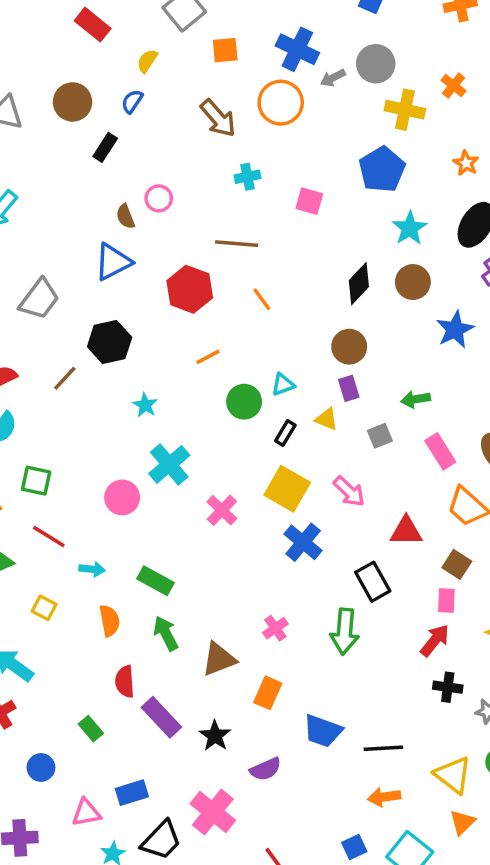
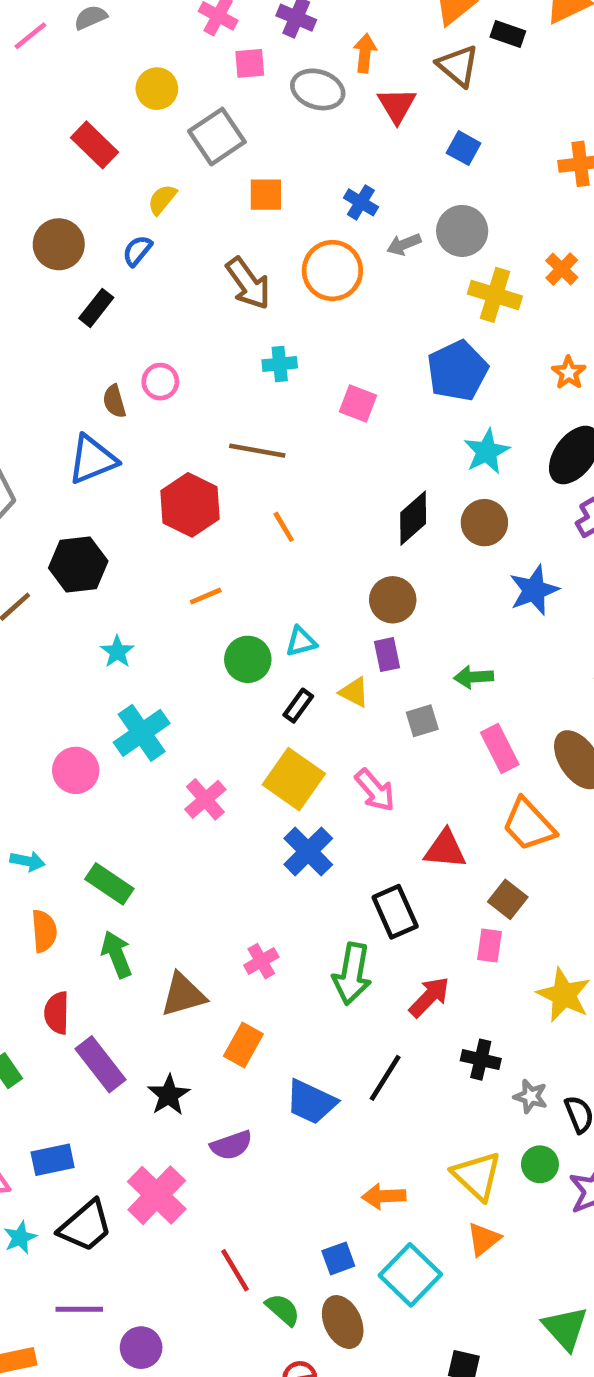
blue cross: (297, 49) -> (361, 202), size x0.6
red arrow: (435, 640) -> (429, 997), moved
black line: (383, 748) -> (385, 1078), moved, turned -60

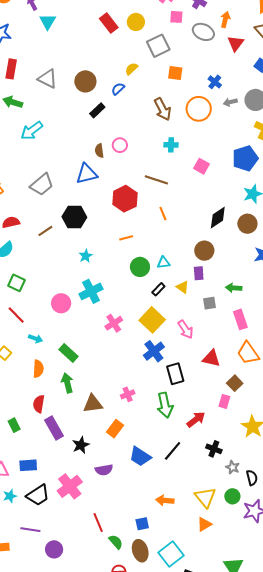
red rectangle: (95, 145) -> (109, 23), moved
black rectangle: (395, 912) -> (175, 374), moved
green arrow: (352, 974) -> (165, 405), turned -30
cyan square: (410, 1275) -> (171, 554), moved

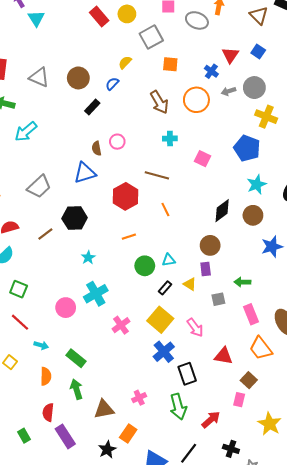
red triangle: (236, 43) -> (230, 55), moved
blue pentagon: (245, 158) -> (247, 148), turned -30
black star: (81, 445) -> (107, 450), moved

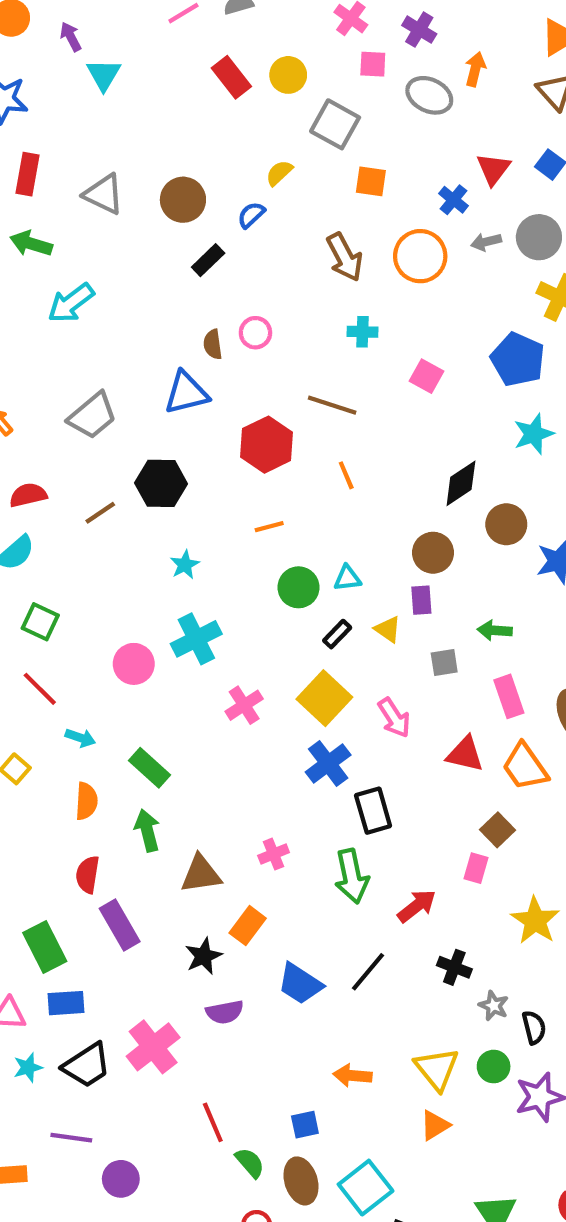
gray square: (151, 37) -> (335, 124), turned -35
brown circle: (253, 215) -> (506, 524), moved
red triangle: (223, 356) -> (465, 754), moved
green rectangle: (24, 436) -> (45, 947), moved, size x1.6

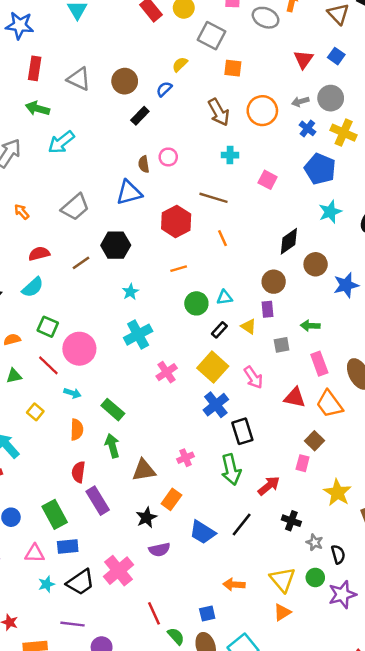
blue cross: (453, 200) -> (307, 128), moved
pink circle: (134, 664) -> (79, 349), moved, size x1.4

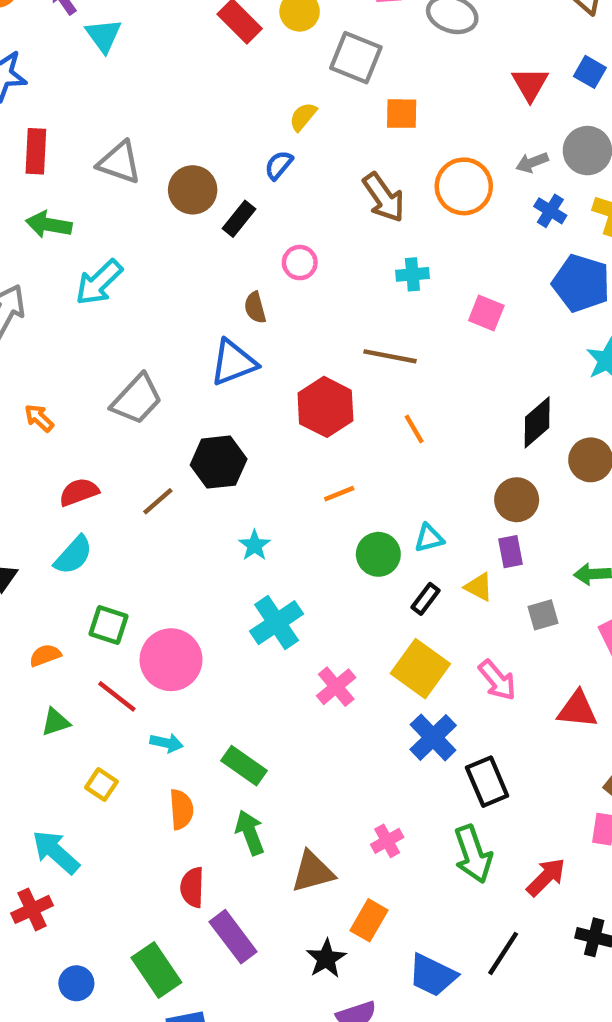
brown circle: (125, 81) -> (193, 190), moved
pink circle: (168, 157) -> (300, 263), moved

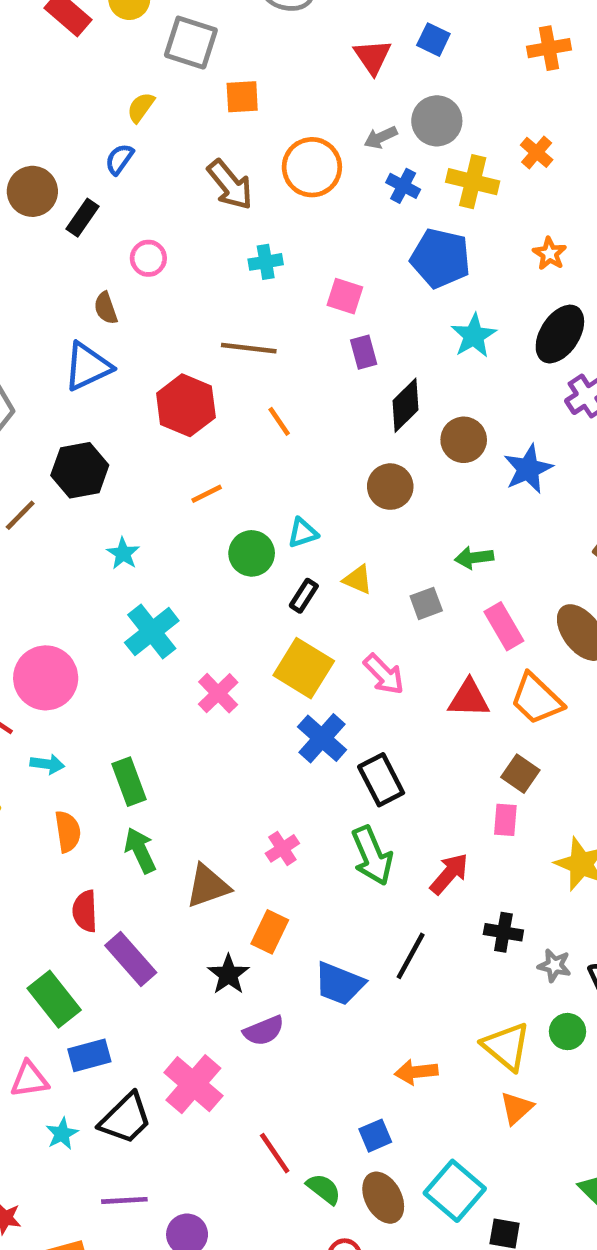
purple rectangle: (510, 552) -> (364, 352), moved
green rectangle: (244, 766) -> (129, 782), turned 39

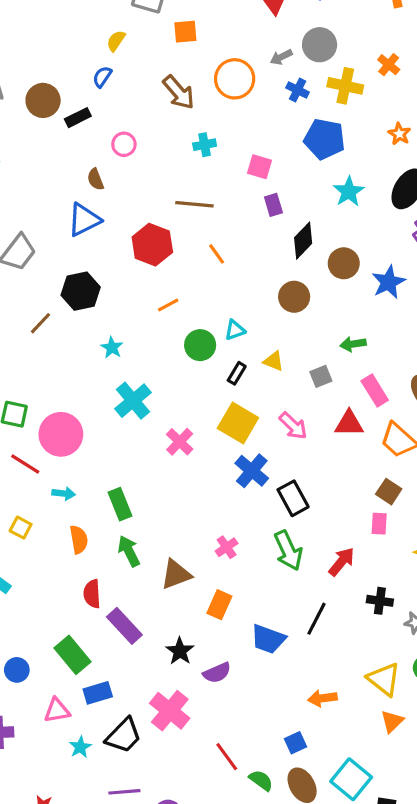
black rectangle: (82, 218) -> (78, 118), turned 30
red triangle: (469, 698) -> (349, 424), moved
black star: (228, 974) -> (180, 651), moved

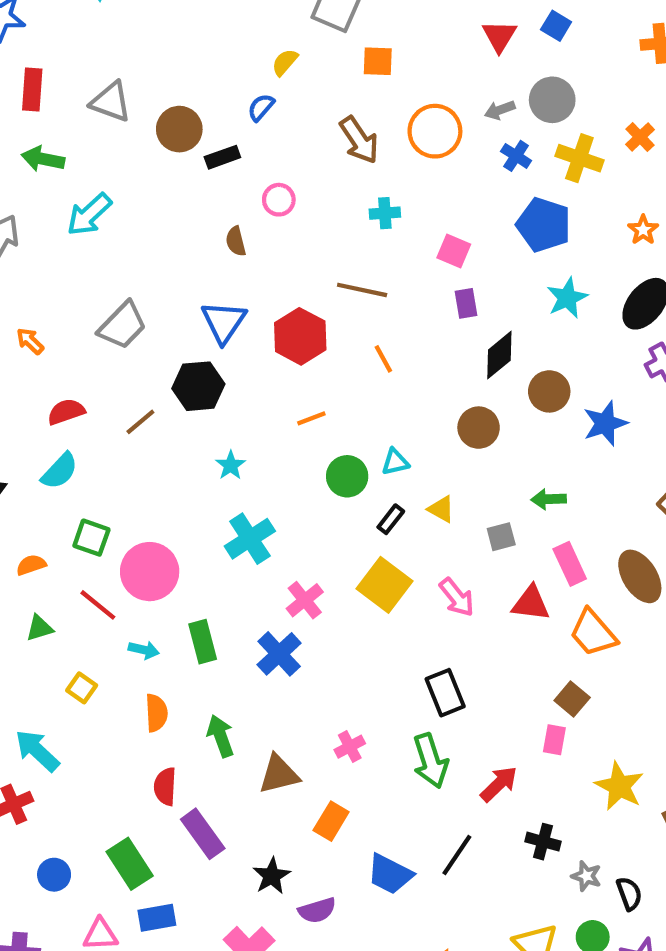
blue triangle: (84, 220) -> (224, 322), moved, turned -36
blue cross: (252, 471) -> (279, 654), moved
green rectangle: (120, 504) -> (203, 642), moved

